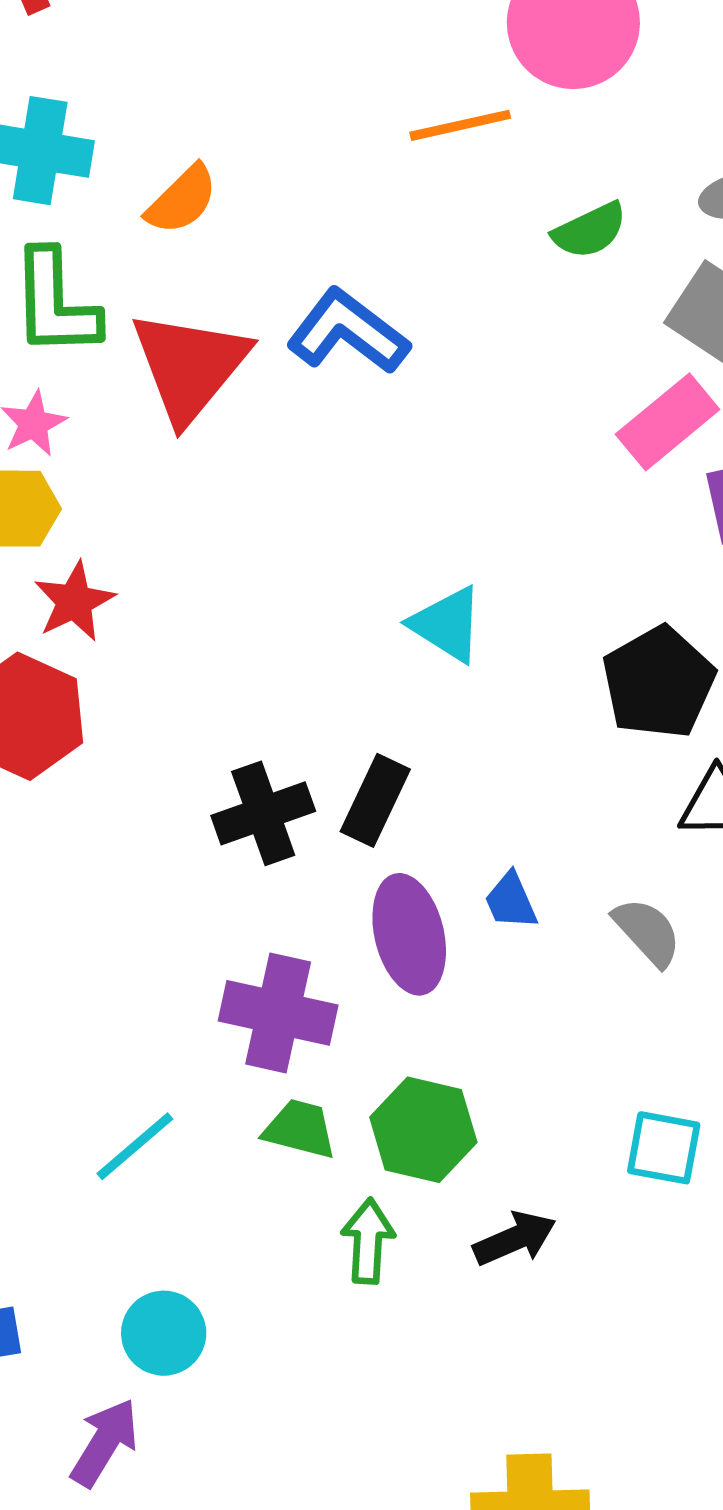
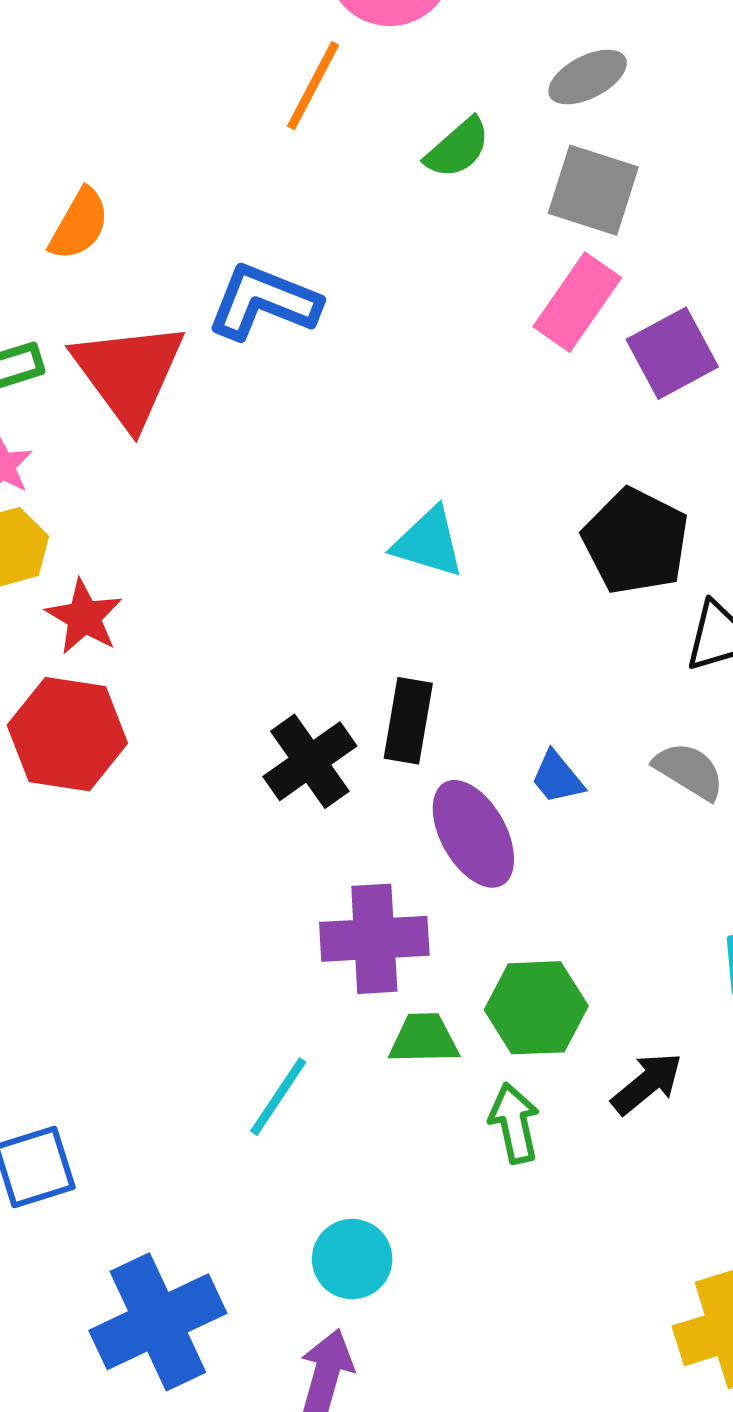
orange line: (460, 125) -> (313, 86), turned -34

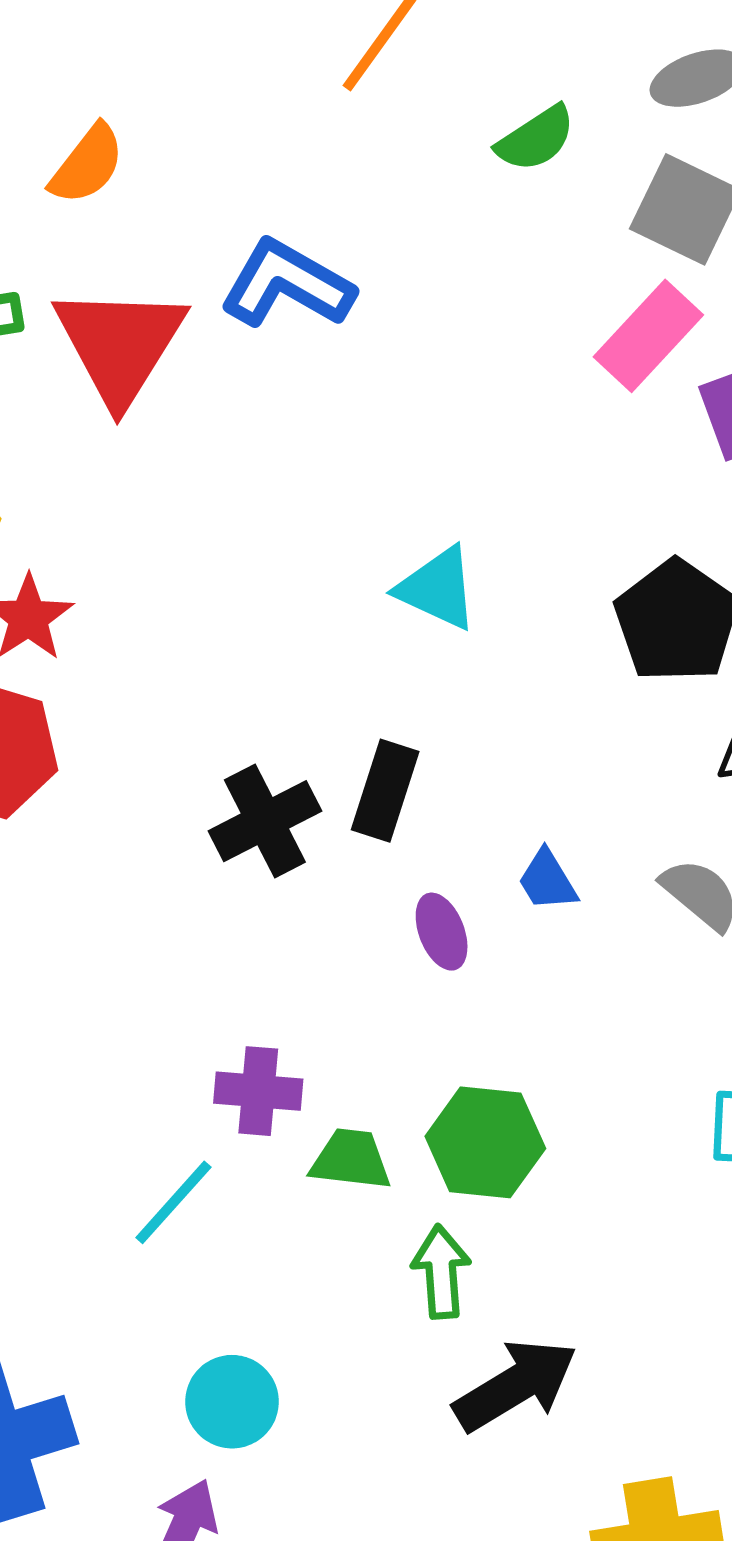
purple ellipse: (473, 834) -> (442, 932), size x0.6
purple cross: (374, 939) -> (258, 1091), moved, size x0.7
black arrow: (647, 1083) -> (515, 1385), moved, size x1.4

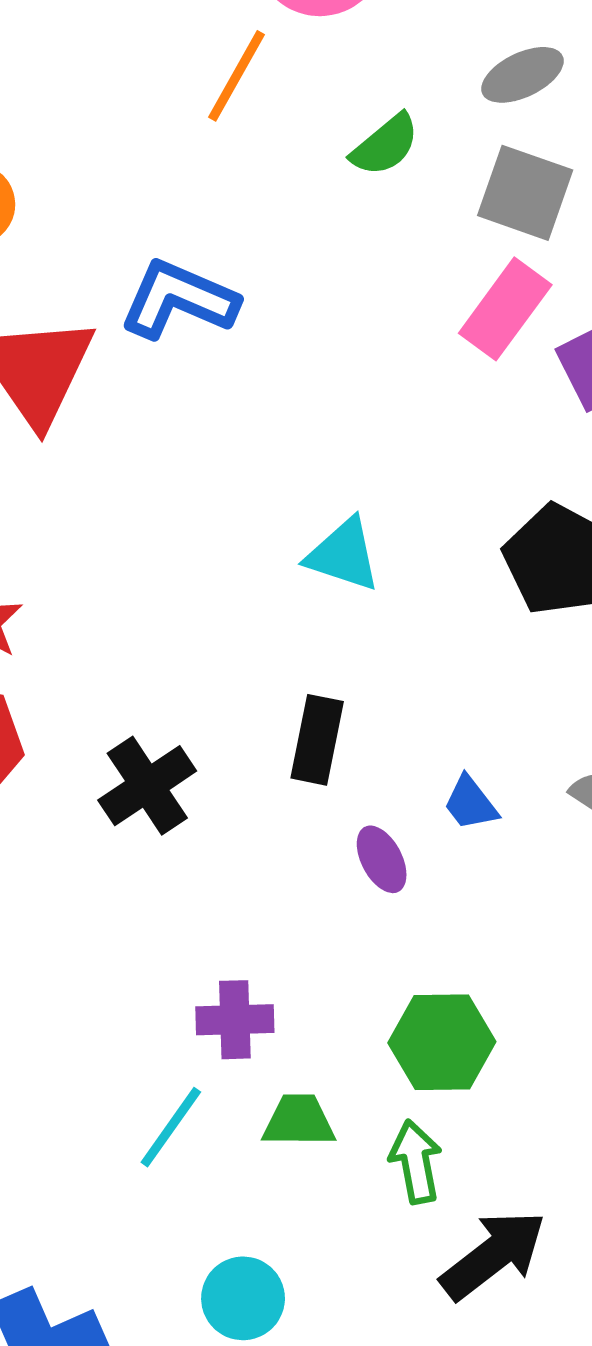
black cross: (265, 821) -> (147, 786), moved
green trapezoid: (351, 1160) -> (299, 1121), moved

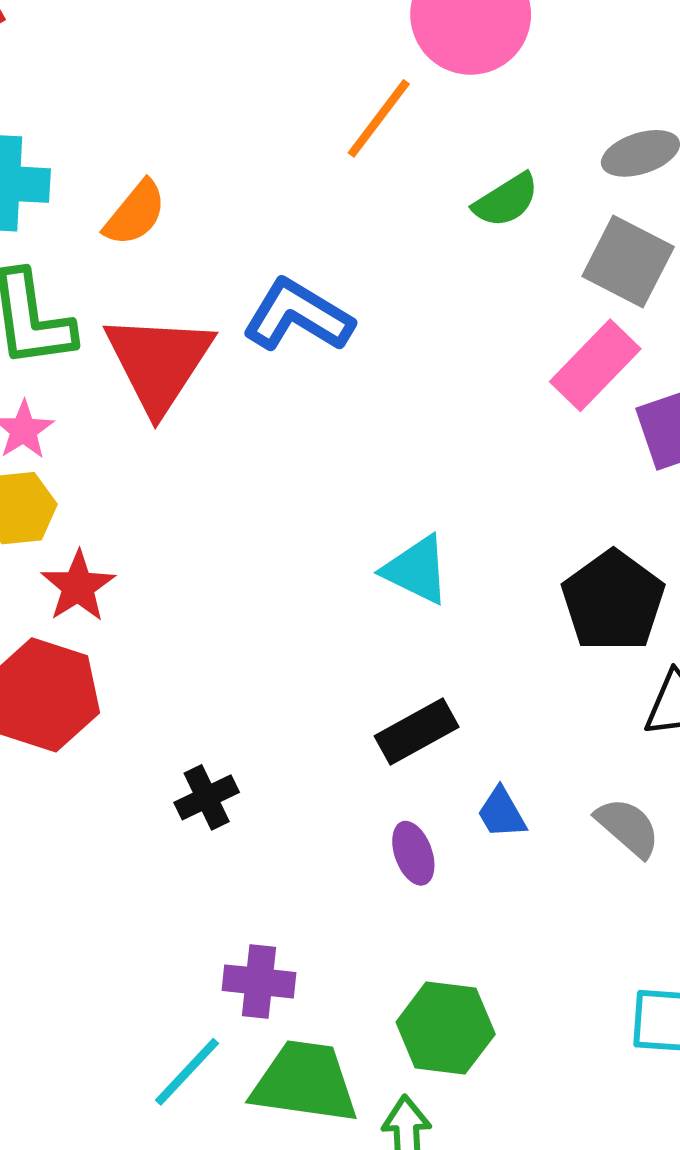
black rectangle: (317, 740) -> (417, 731), moved, turned 42
black cross: (147, 786) -> (207, 797), moved, size x0.7
green trapezoid: (299, 1121) -> (305, 1082), size x1.6

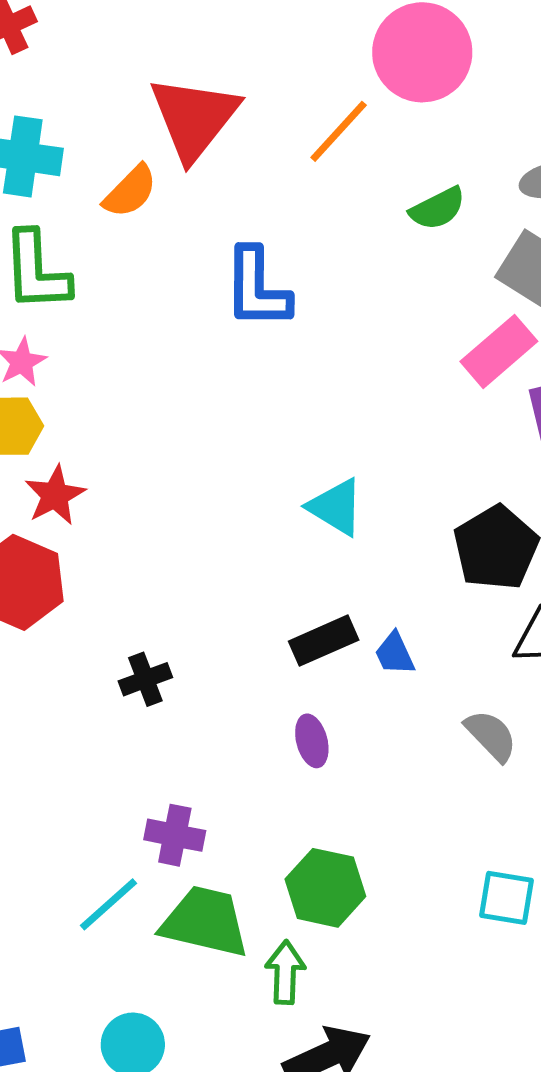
blue L-shape: (298, 316) -> (257, 288), turned -126
red triangle: (159, 363) -> (194, 118), moved
blue trapezoid: (502, 813) -> (395, 654), moved

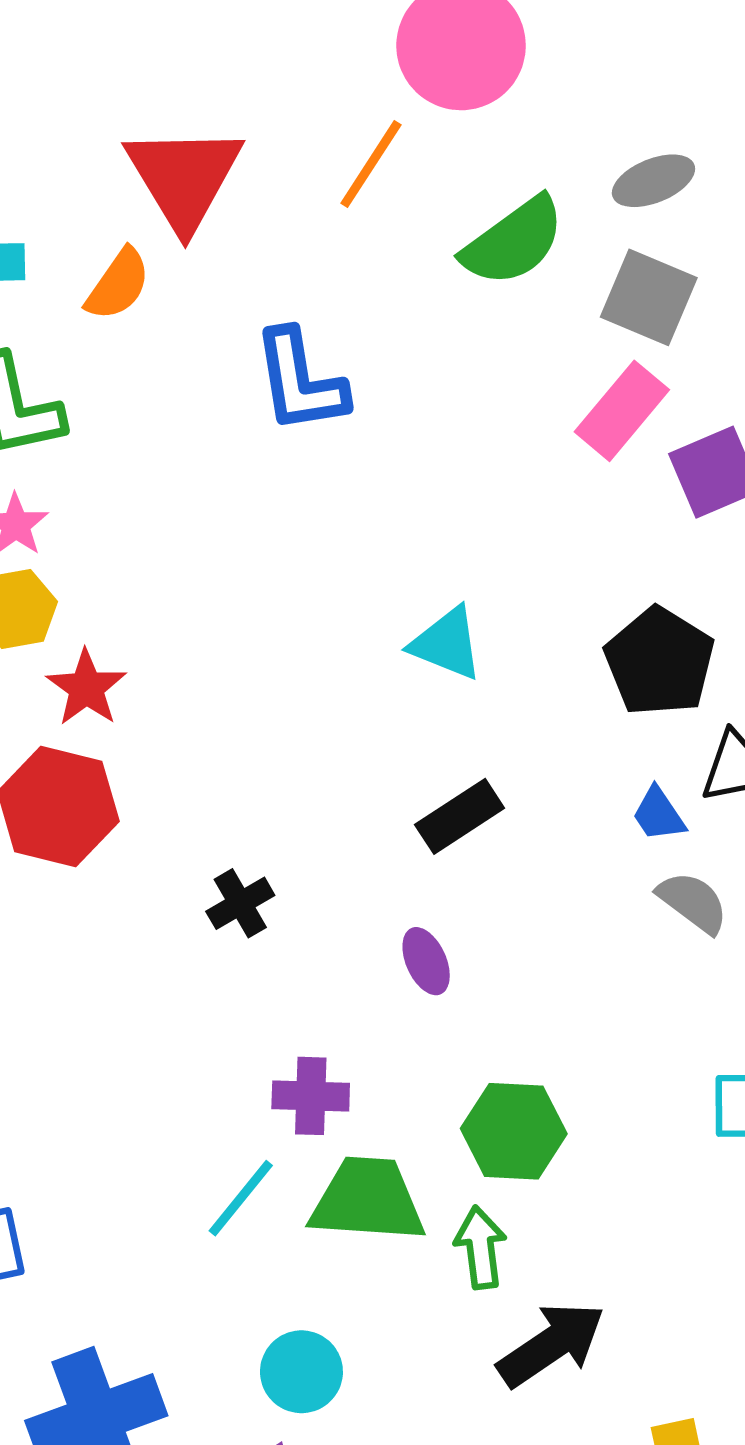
green semicircle: (438, 209) -> (513, 242), size x1.5
blue trapezoid: (395, 654) -> (659, 814), moved
purple ellipse: (312, 741) -> (426, 961), moved

